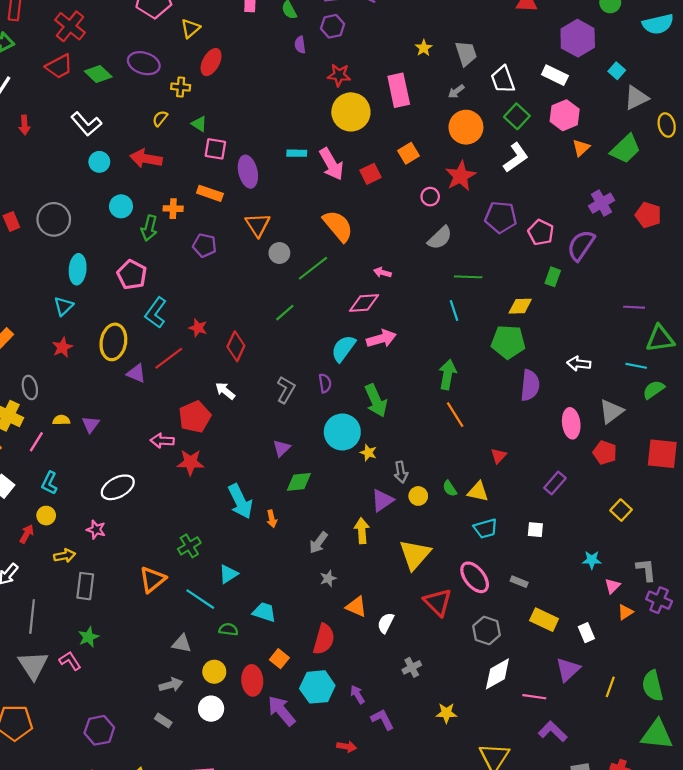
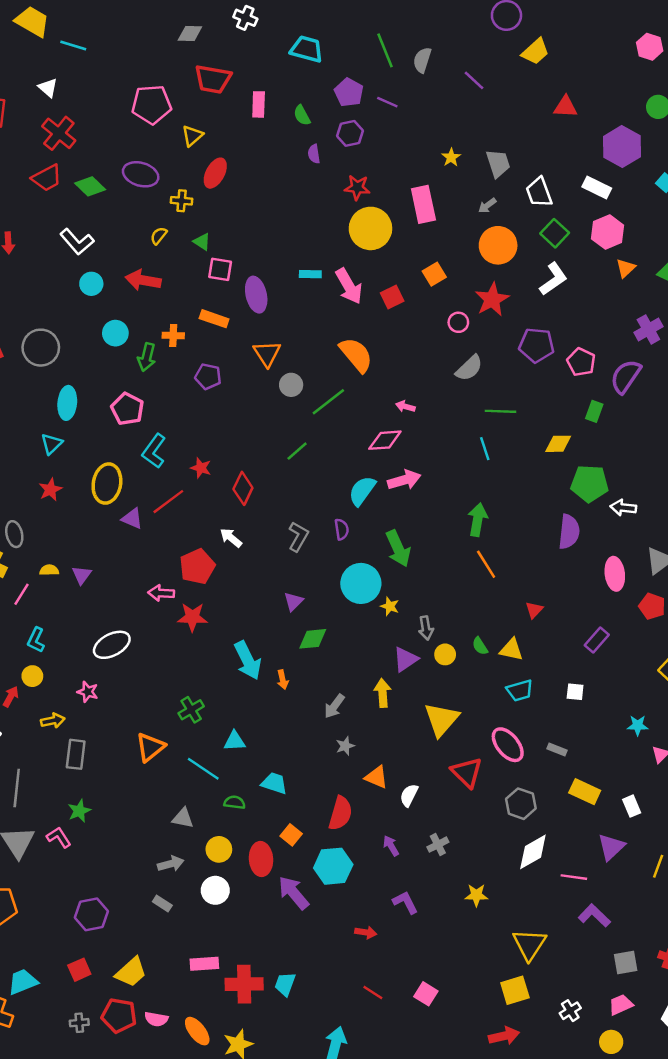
green pentagon: (508, 342) -> (590, 484), moved
cyan triangle: (228, 574) -> (235, 741), turned 30
purple arrow: (357, 695) -> (391, 846), moved

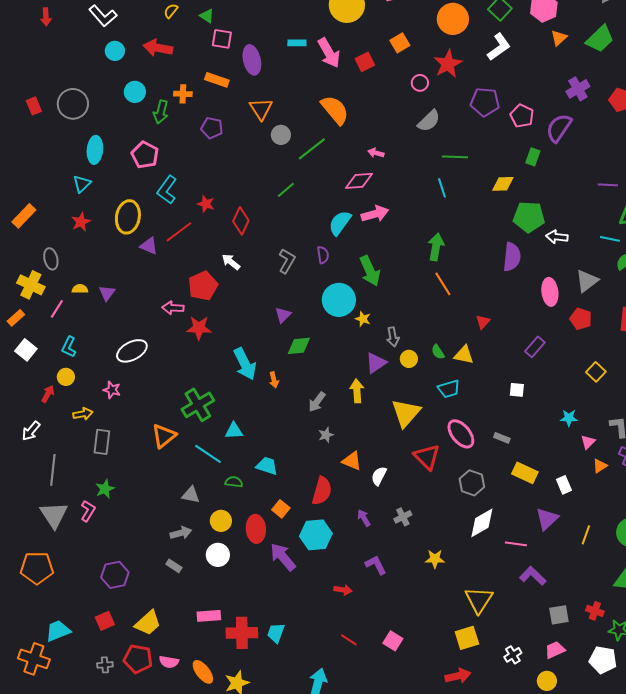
cyan trapezoid: (520, 691) -> (449, 389), moved
green cross: (191, 710) -> (198, 405), size x1.5
pink L-shape: (59, 837) -> (88, 511), turned 65

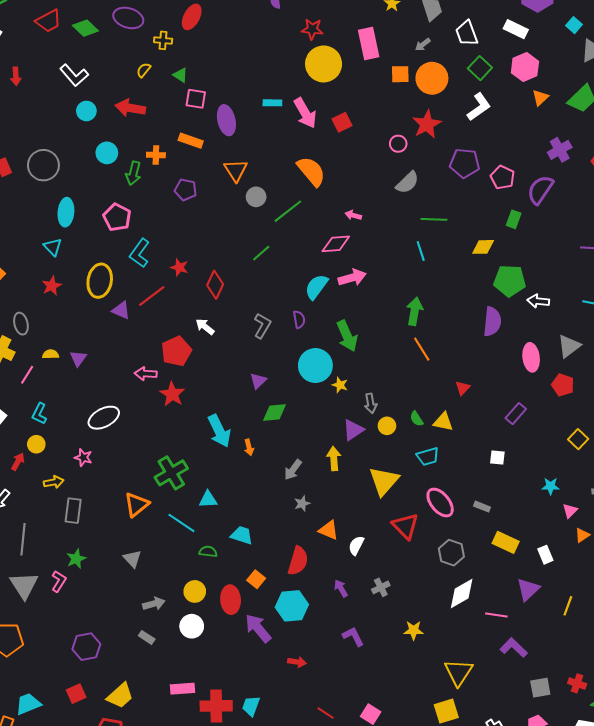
orange square: (400, 43) -> (400, 74), moved, turned 30
cyan triangle: (82, 184) -> (53, 247), turned -30
red star: (199, 328) -> (172, 394), turned 30
gray triangle: (191, 495) -> (132, 559), moved, turned 36
red arrow: (343, 590) -> (297, 662), moved

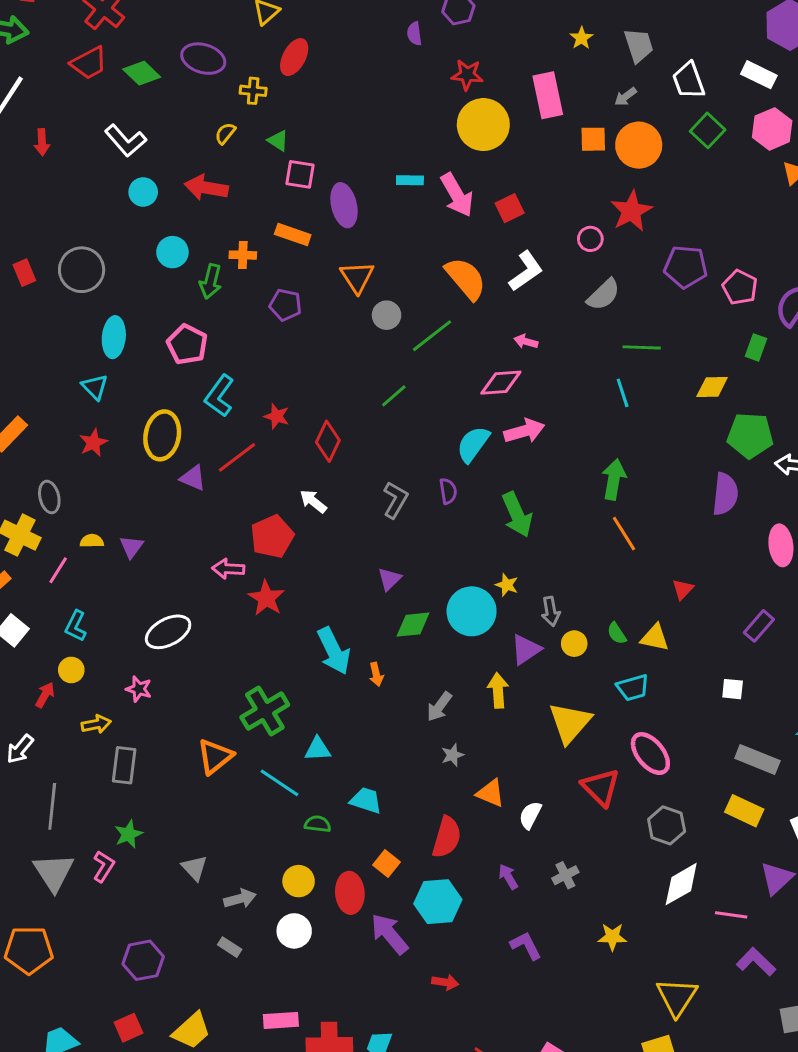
white L-shape: (479, 107) -> (526, 271), moved
cyan circle: (315, 366) -> (472, 611), moved
gray rectangle: (482, 507) -> (757, 759), moved, size x1.8
gray triangle: (132, 559) -> (194, 868), moved

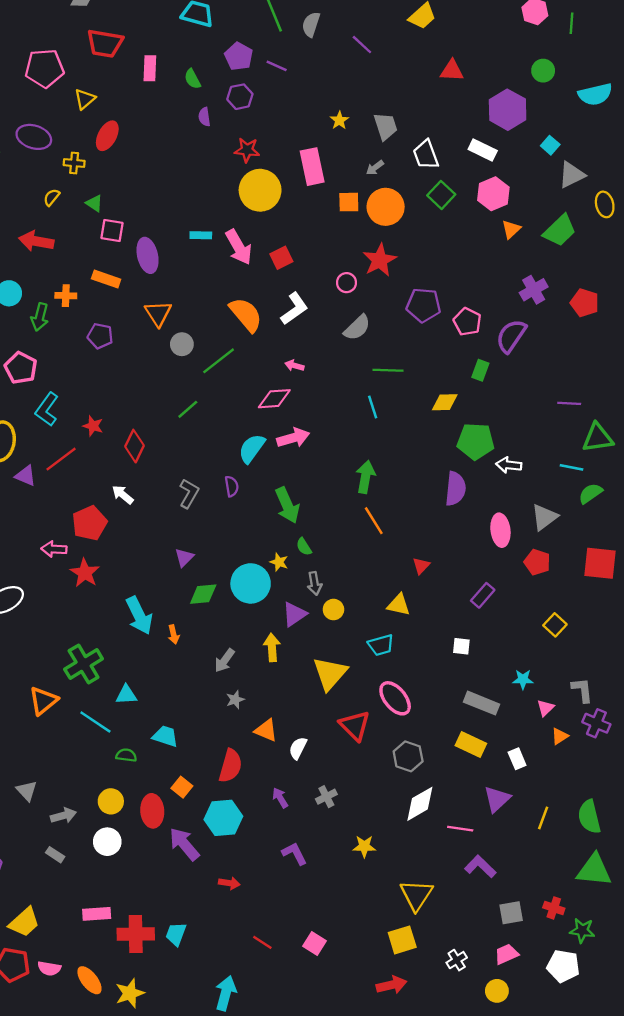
green semicircle: (617, 633) -> (304, 547), moved

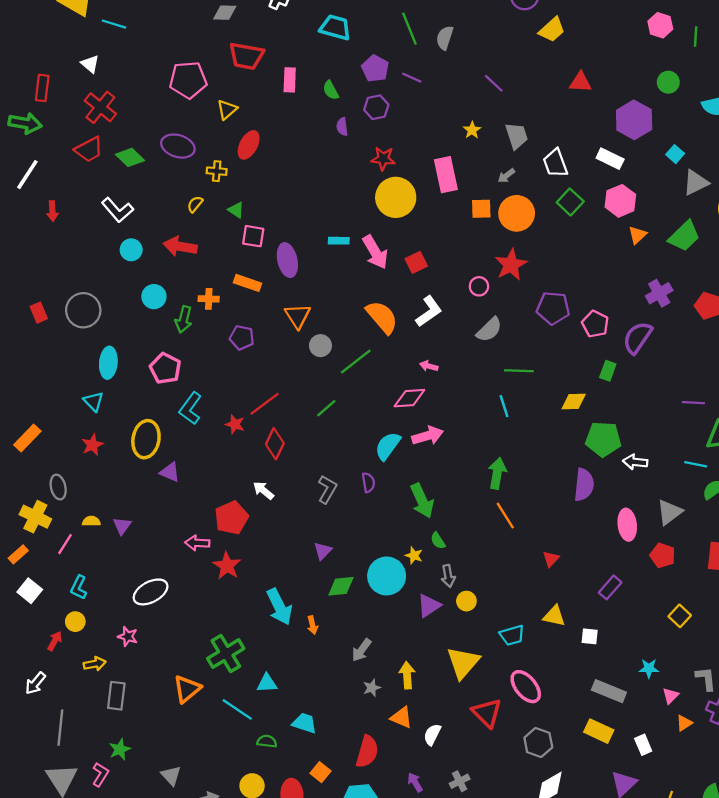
purple line: (362, 45) -> (494, 83), moved
red line: (61, 459) -> (265, 404), moved
yellow triangle: (399, 605) -> (554, 616), moved
yellow arrow: (272, 647) -> (407, 675), moved

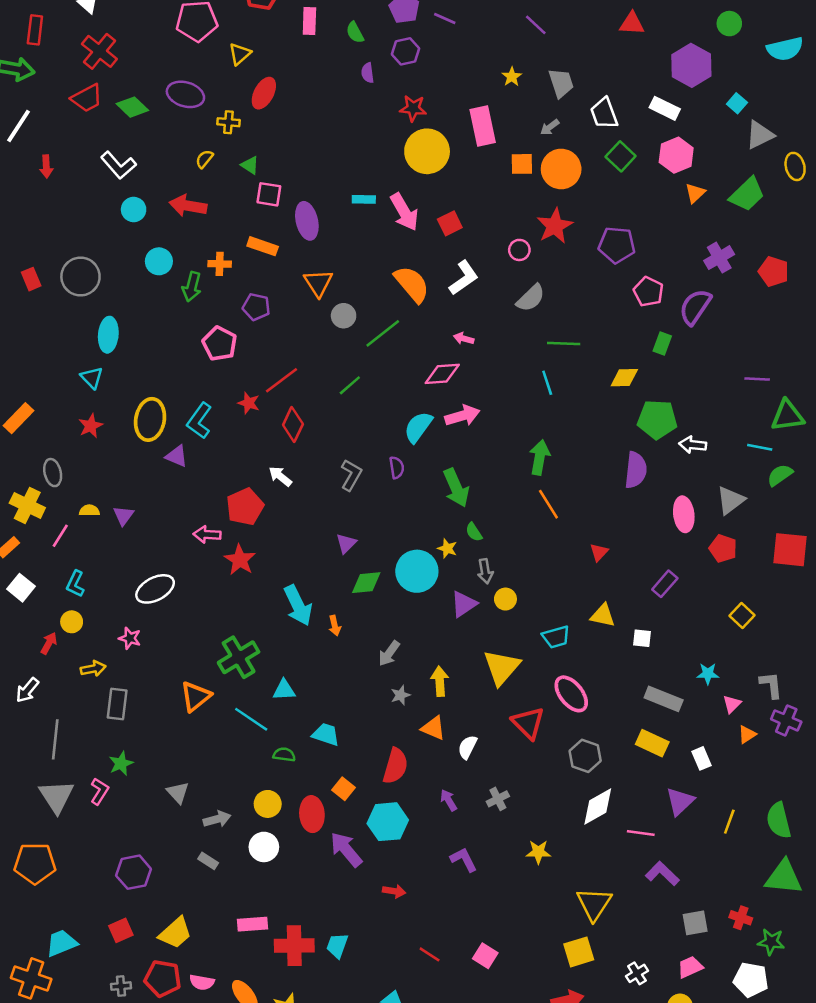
purple pentagon: (553, 308) -> (617, 245), moved
pink pentagon: (165, 368) -> (220, 344), moved
cyan L-shape: (190, 408) -> (199, 421), moved

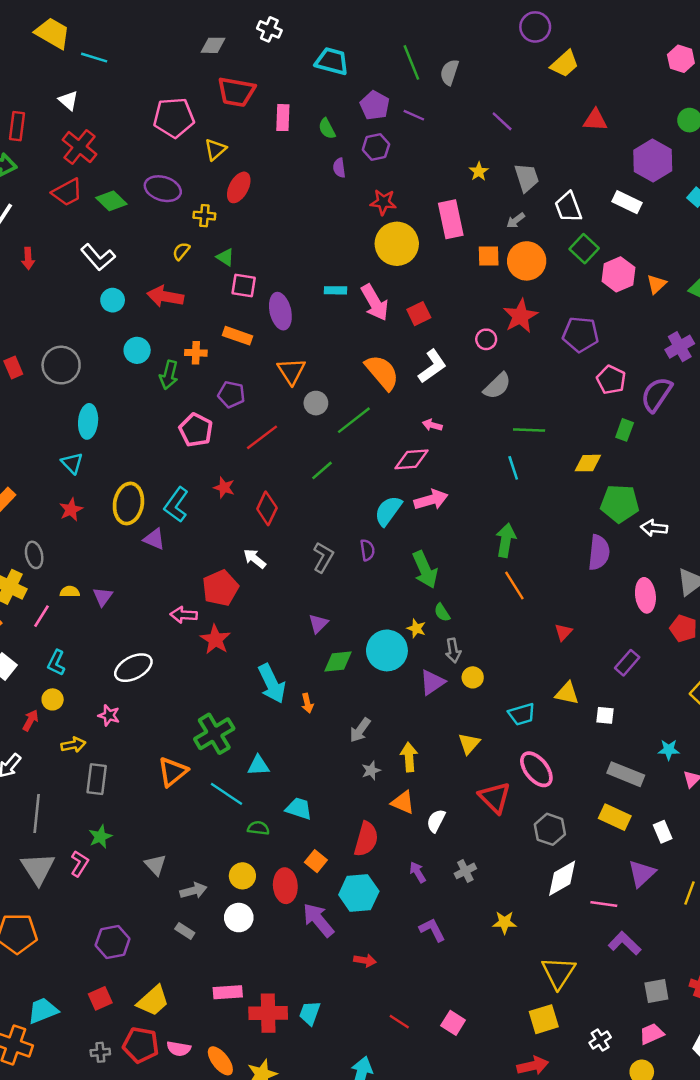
pink hexagon: (676, 155) -> (618, 274), moved
red line: (282, 380) -> (262, 437), moved
yellow triangle: (502, 667) -> (469, 744), size x0.6

